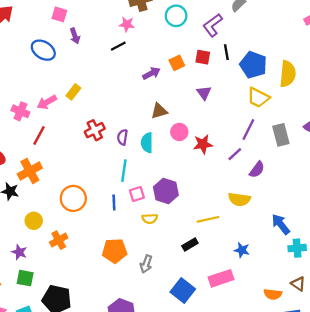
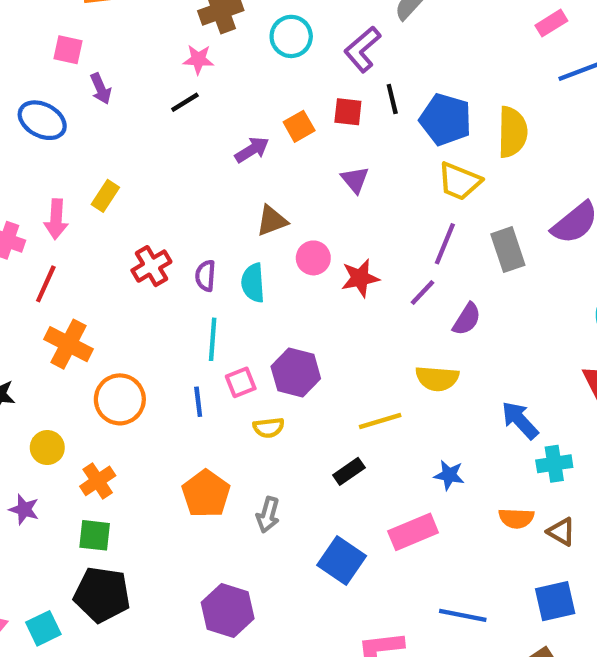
pink arrow: (47, 102) -> (56, 219), turned -54
orange cross: (30, 171) -> (69, 344), moved, turned -30
orange pentagon: (115, 251) -> (206, 494), turned -30
green square: (25, 278) -> (95, 535), moved
orange semicircle: (273, 294) -> (516, 518), moved

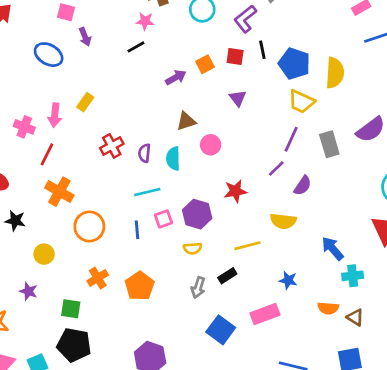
red star: (360, 278) -> (235, 191), moved
cyan line: (213, 339) -> (147, 192), turned 70
yellow semicircle: (269, 428) -> (193, 248), moved
orange cross: (98, 481) -> (98, 278), moved
gray arrow: (268, 515) -> (198, 288), moved

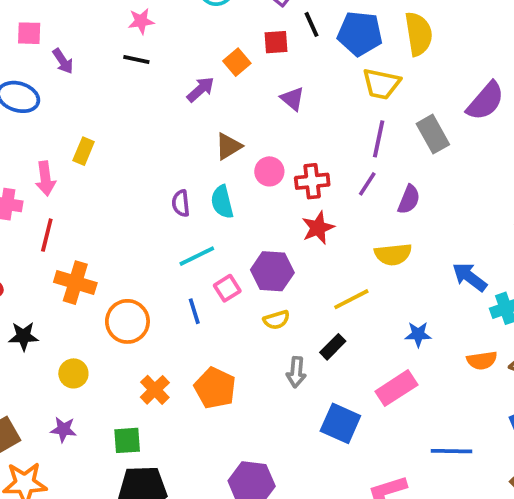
black line: (136, 47) -> (136, 60), turned 54
red cross: (112, 146) -> (312, 181), moved, turned 35

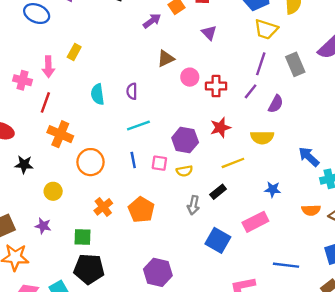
cyan semicircle: (222, 202) -> (98, 94), moved
red star: (318, 228) -> (220, 128), moved
pink square: (227, 288) -> (159, 163), moved, turned 35

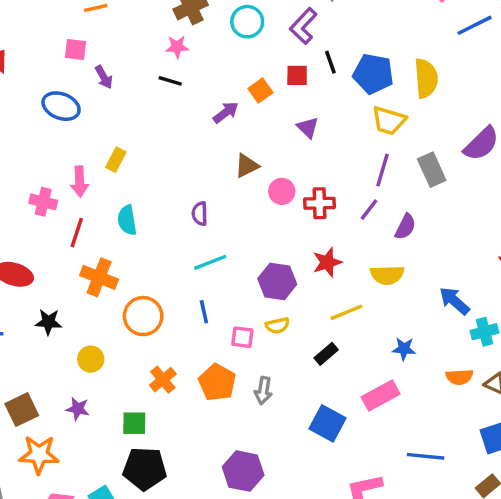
cyan semicircle: (98, 94) -> (127, 220), moved
pink square: (159, 163) -> (242, 337), moved
gray arrow: (193, 205) -> (263, 391), moved

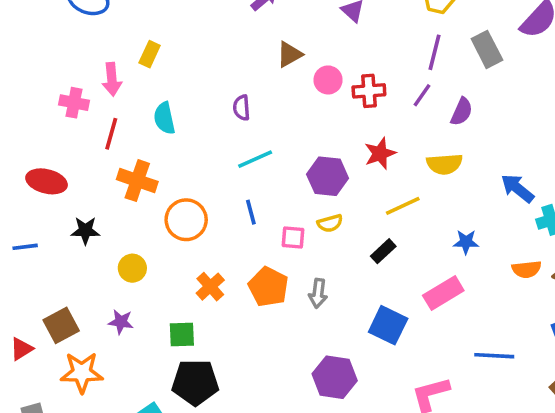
purple hexagon: (243, 471) -> (335, 377), moved

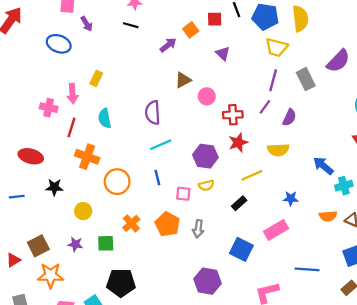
red cross: (369, 91) -> (233, 115), moved
purple semicircle: (242, 108) -> (153, 113), size x1.5
green square: (182, 335) -> (106, 243), moved

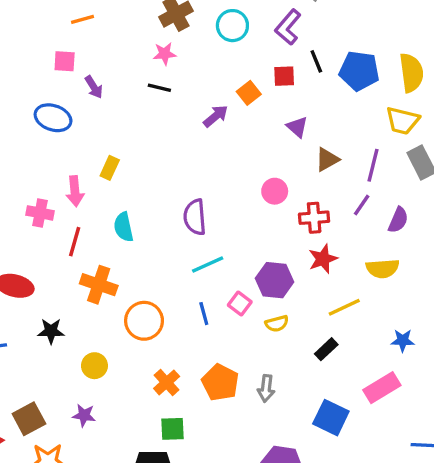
yellow trapezoid: (276, 47) -> (402, 121), moved
brown triangle: (183, 80) -> (327, 159), moved
pink square: (183, 194) -> (240, 304), moved, turned 32
green square: (106, 243) -> (173, 429), moved

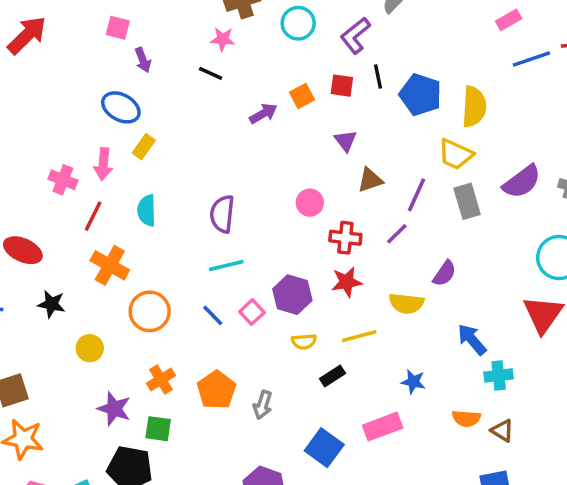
blue ellipse: (53, 118) -> (121, 107), moved
purple semicircle: (398, 220) -> (444, 273), moved
blue line: (204, 314) -> (213, 315), turned -40
yellow semicircle: (277, 324) -> (304, 342), moved
purple star: (84, 415) -> (114, 409), moved, size x1.4

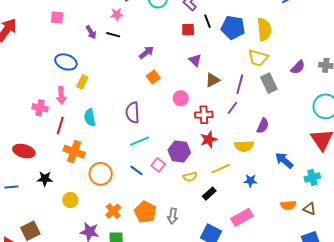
purple arrow: (143, 60) -> (91, 32), moved
orange square: (302, 96) -> (153, 77), moved
purple semicircle: (522, 182) -> (298, 67), size x0.7
cyan cross: (499, 376) -> (312, 177), moved
blue star: (413, 382) -> (250, 181), moved

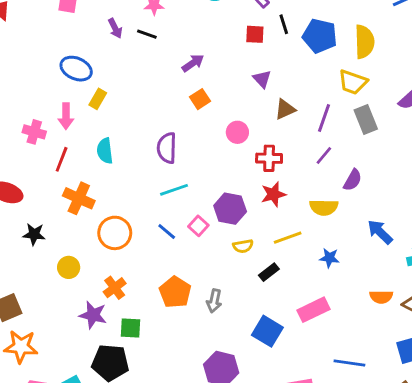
purple line: (232, 108) -> (324, 155), moved
orange cross: (113, 211) -> (115, 288), moved

